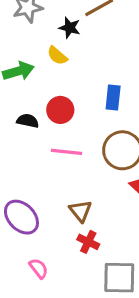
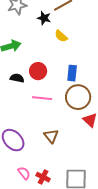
yellow semicircle: (57, 56) -> (61, 36), moved
blue rectangle: (113, 98) -> (72, 73), moved
red cross: (88, 242) -> (43, 177), moved

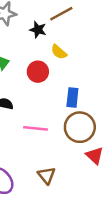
red circle: (38, 71) -> (38, 72), moved

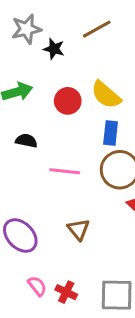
black star: (38, 30) -> (54, 49), moved
yellow semicircle: (59, 52) -> (106, 95), moved, size x1.5

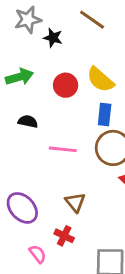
brown line: (97, 29) -> (92, 20), turned 64
red cross: (66, 292) -> (64, 236), moved

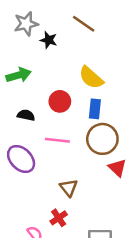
red circle: (66, 85) -> (60, 101), moved
purple ellipse: (22, 208) -> (21, 159), moved
red cross: (64, 236) -> (59, 218), turned 30

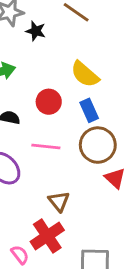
blue rectangle: (95, 109) -> (89, 110), turned -30
red cross: (59, 218) -> (47, 236), size x1.6

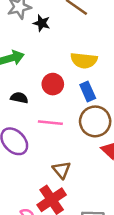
yellow semicircle: (85, 74) -> (84, 60), turned -35

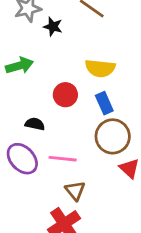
black semicircle: (19, 98) -> (35, 124), moved
pink line: (50, 123) -> (63, 159), moved

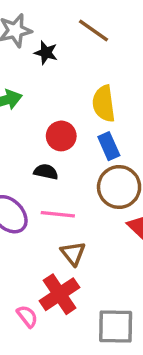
yellow semicircle: (100, 68) -> (104, 104), turned 76
black semicircle: (35, 124) -> (46, 172), moved

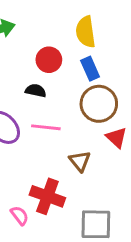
brown triangle: (73, 253) -> (80, 161), moved
red cross: (60, 294) -> (47, 196), turned -36

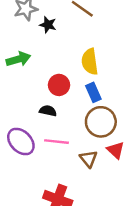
brown triangle: (80, 161) -> (89, 159), moved

